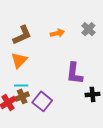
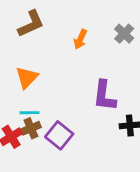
orange arrow: (57, 33) -> (80, 39), turned 128
brown L-shape: (22, 35) -> (31, 24), moved

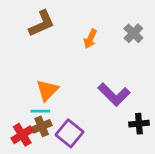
orange triangle: (27, 77) -> (47, 90), moved
purple L-shape: (104, 96) -> (114, 94), turned -52

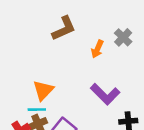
brown L-shape: (42, 24) -> (64, 28), moved
orange arrow: (90, 39) -> (97, 49), moved

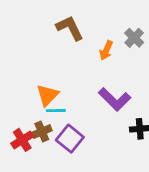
brown L-shape: (64, 28) -> (70, 28), turned -92
cyan line: (37, 110) -> (56, 111), moved

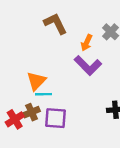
purple L-shape: (115, 99) -> (88, 65), moved
purple square: (70, 139) -> (55, 118), turned -35

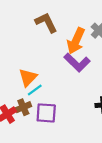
orange arrow: (87, 43) -> (76, 41), size x1.6
cyan line: (43, 94) -> (35, 90), turned -35

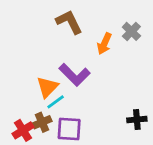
orange arrow: (76, 41) -> (104, 44), size x0.7
purple L-shape: (77, 63) -> (75, 75), moved

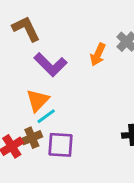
brown L-shape: (69, 22) -> (26, 29), moved
purple L-shape: (75, 75) -> (50, 65), moved

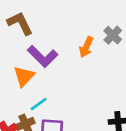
orange triangle: (38, 100) -> (24, 76), moved

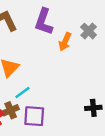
purple L-shape: (43, 56) -> (44, 22), moved, turned 64

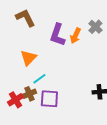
purple L-shape: (44, 22) -> (57, 35), moved

